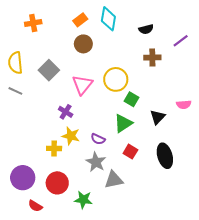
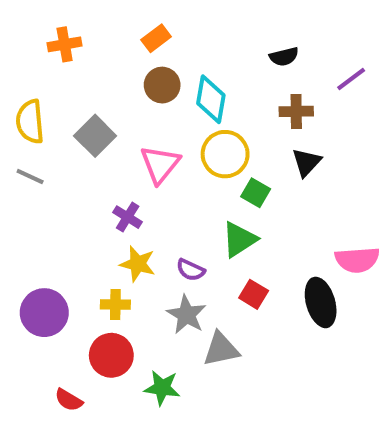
cyan diamond: (108, 19) -> (211, 99), moved
pink semicircle: (184, 105) -> (357, 260), moved, size x1.5
black triangle: (158, 117) -> (306, 162), moved
yellow cross: (54, 148) -> (115, 304), moved
purple circle: (23, 178) -> (44, 313), moved

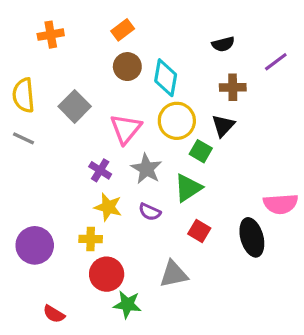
black triangle: (306, 162) -> (223, 126), moved
gray star: (186, 315) -> (146, 169), moved
red circle: (111, 355) -> (107, 274), moved

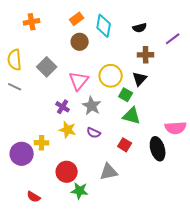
cyan diamond: (166, 78) -> (104, 26), moved
green triangle: (188, 188) -> (132, 116), moved, turned 48
yellow cross: (91, 239) -> (42, 143), moved

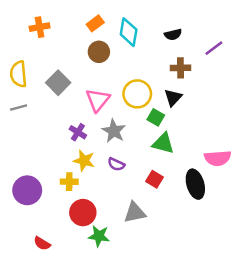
gray line: (15, 87) -> (19, 107), turned -40
yellow cross: (42, 143) -> (69, 182), moved

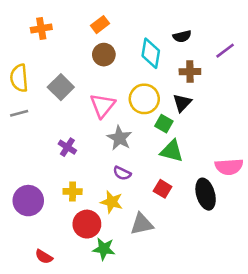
cyan diamond: (129, 32) -> (151, 53), moved
purple cross: (78, 132) -> (67, 147), moved
yellow star: (84, 161) -> (112, 202), moved

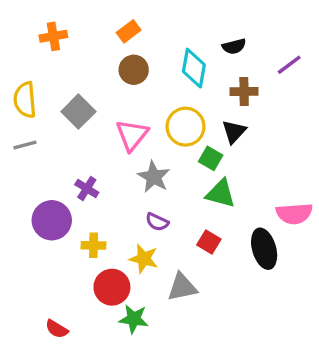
purple circle: (28, 201) -> (52, 220), moved

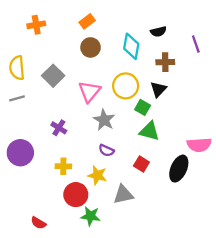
purple line: (289, 65) -> (196, 44), turned -72
purple circle: (52, 220) -> (20, 153), moved
black ellipse: (264, 249) -> (179, 169), turned 40

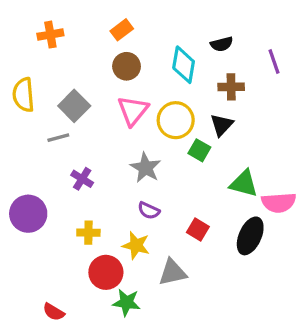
pink triangle: (89, 92) -> (133, 111), moved
gray line: (17, 98) -> (58, 138), moved
green triangle: (149, 131) -> (244, 184), moved

